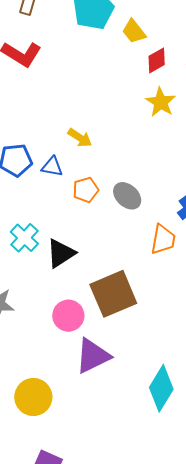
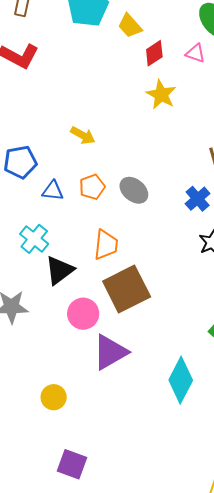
blue triangle: (52, 167) -> (53, 191), moved
orange trapezoid: (163, 239) -> (106, 245), moved
black triangle: (61, 253) -> (59, 270), moved
yellow circle: (33, 397) -> (54, 397), size x0.7

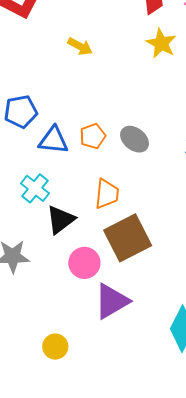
yellow arrow: (83, 135) -> (80, 46), moved
blue triangle: (53, 191) -> (53, 140), size x1.4

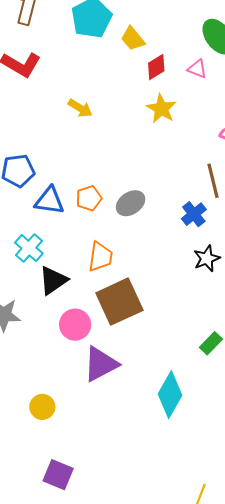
gray ellipse: (135, 139) -> (131, 203), turned -76

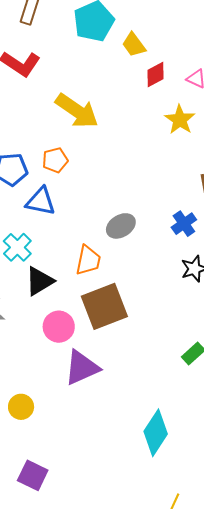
yellow arrow: (80, 108) -> (77, 111), size x1.8
yellow star: (161, 109) -> (180, 120), moved
orange pentagon: (89, 198) -> (55, 160), moved
gray ellipse: (131, 203) -> (121, 226), moved
cyan diamond: (170, 395) -> (156, 433), moved

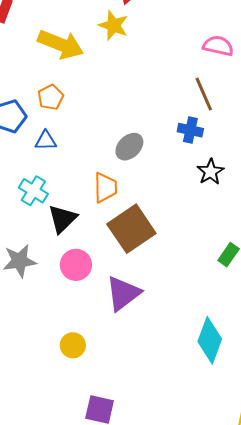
yellow star: (180, 120) -> (113, 25), moved
blue triangle: (41, 201) -> (46, 141), size x0.7
blue cross: (184, 224) -> (190, 130), turned -30
pink circle: (59, 327) -> (76, 265), moved

